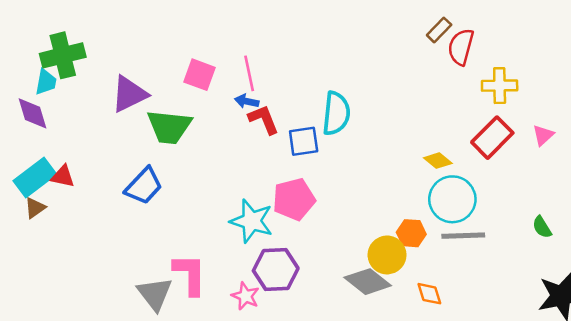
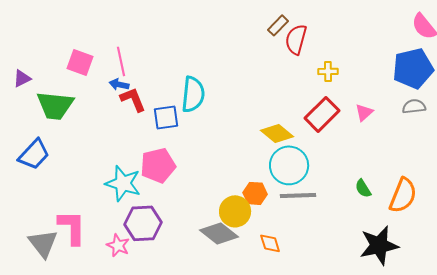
yellow cross: (500, 86) -> (328, 71), size x0.7
purple triangle: (129, 94) -> (22, 78), size x0.6
yellow diamond: (438, 161) -> (277, 133), size x1.4

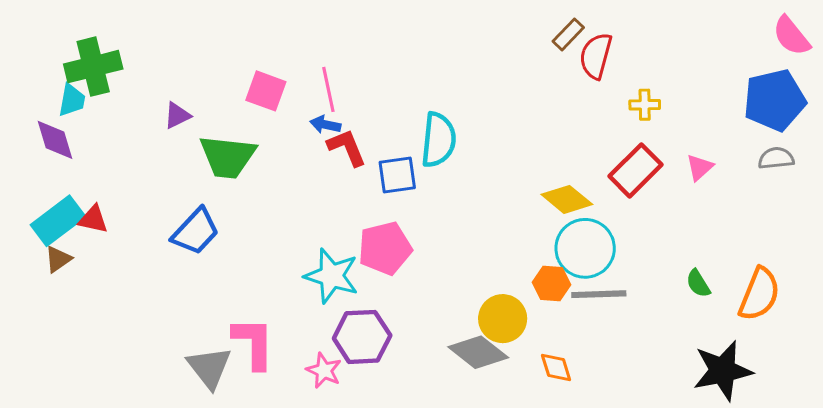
orange hexagon: (255, 193) -> (551, 283), moved

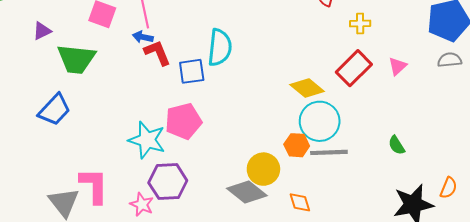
orange semicircle: (759, 294) -> (449, 188), moved, size x0.6

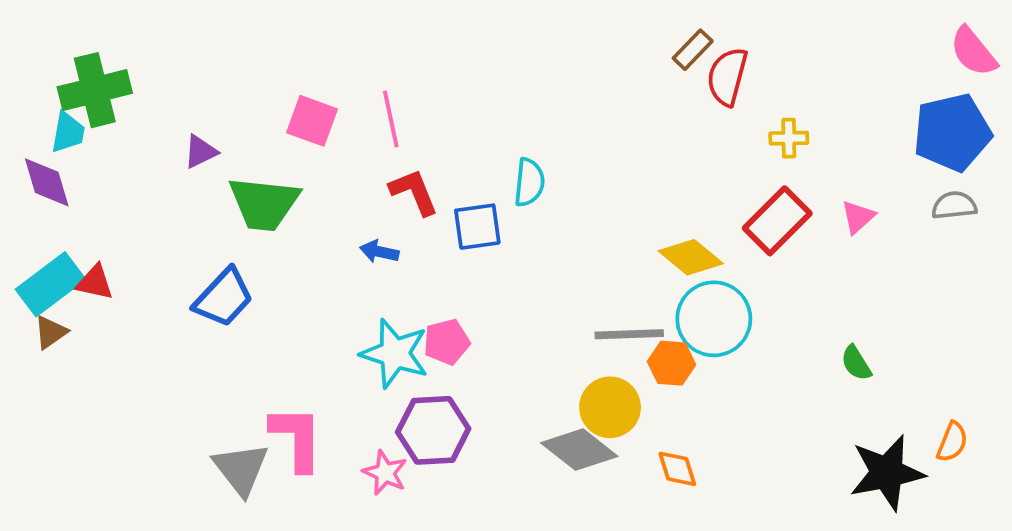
blue arrow: (143, 37) -> (379, 252), moved
cyan semicircle: (220, 47) -> (529, 182), size x0.7
pink pentagon: (183, 121) -> (447, 342), moved, size x0.7
gray line: (329, 152) -> (629, 334), moved

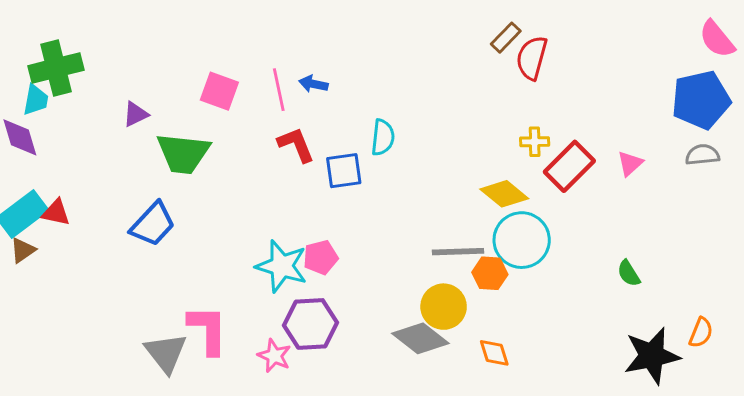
yellow cross: (789, 138) -> (535, 142), moved
blue arrow: (379, 252) -> (313, 84), moved

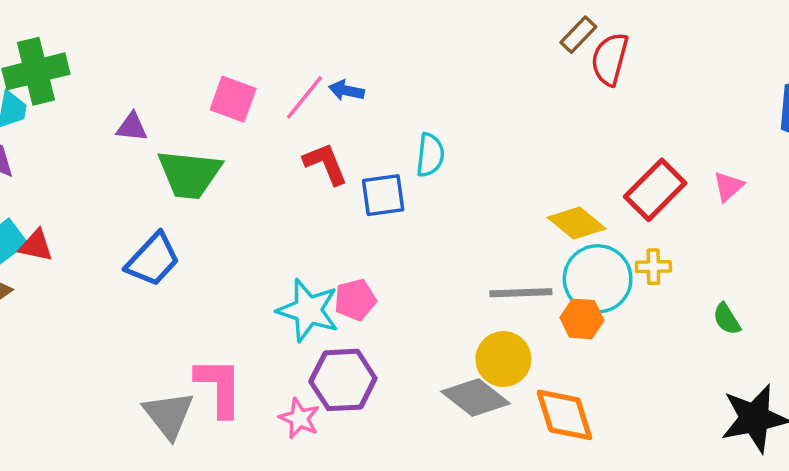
pink line: (279, 90) -> (305, 97), turned 51
purple triangle: (136, 114) -> (132, 127), turned 32
yellow cross: (535, 142) -> (653, 267), moved
orange hexagon: (490, 273) -> (582, 319), moved
orange diamond: (494, 353) -> (564, 415), size x1.6

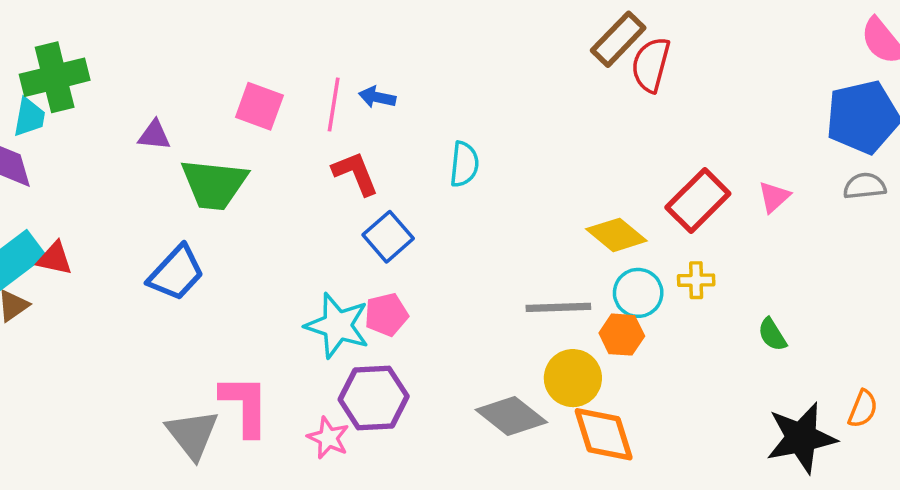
brown rectangle: (578, 35) -> (618, 39), size x1.4
pink line: (305, 97) -> (334, 104), turned -30
blue square: (383, 195) -> (388, 237), moved, turned -33
cyan circle: (598, 279) -> (638, 293), size x0.7
yellow circle: (503, 359) -> (573, 378), moved

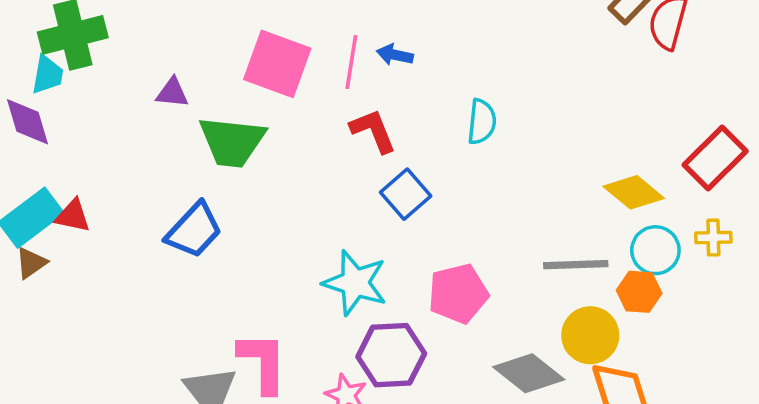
pink square: (259, 106) -> (277, 64), size x1.4
pink pentagon: (386, 315) -> (458, 294), moved, size x1.4

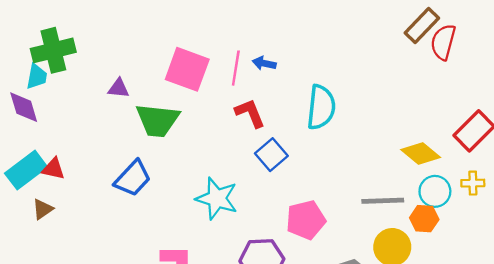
cyan semicircle: (482, 122) -> (321, 107), size x1.5
brown triangle: (31, 263) -> (43, 209), moved
cyan star: (355, 283) -> (217, 198), moved

